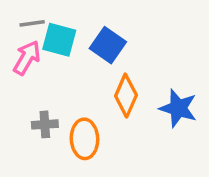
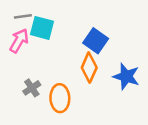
blue square: (108, 45) -> (96, 41), moved
gray cross: (45, 124) -> (32, 88), turned -30

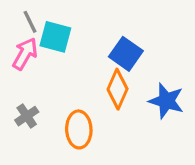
gray line: (23, 16) -> (30, 22), turned 72
gray cross: (32, 88) -> (27, 116), moved

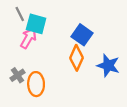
pink arrow: (25, 54) -> (28, 38), moved
orange ellipse: (79, 129) -> (36, 84), moved

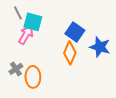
blue star: (108, 65) -> (100, 47), moved

